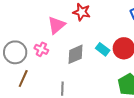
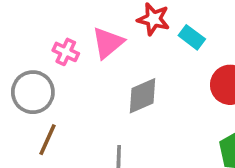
pink cross: (41, 49) -> (66, 52), moved
cyan rectangle: (103, 49) -> (192, 37), moved

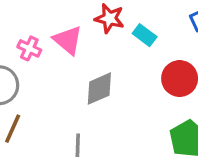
pink triangle: (108, 43) -> (68, 40), turned -40

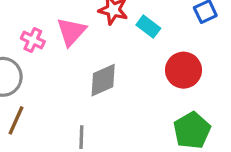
pink triangle: (68, 40) -> (71, 32), turned 32

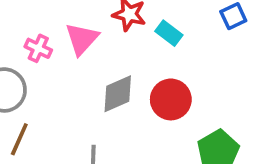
red circle: (183, 70) -> (171, 99), moved

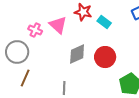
pink triangle: (82, 39) -> (58, 25), turned -30

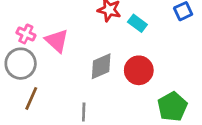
pink triangle: (58, 25) -> (57, 41), moved
pink cross: (35, 30) -> (26, 34), moved

